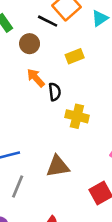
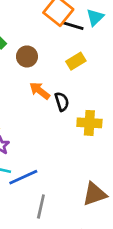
black line: (48, 21) -> (73, 26), moved
brown triangle: (58, 166) -> (95, 194), moved

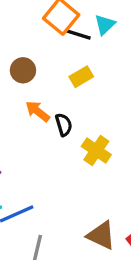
yellow cross: (89, 123) -> (96, 150), turned 30
brown triangle: (95, 194) -> (101, 235), turned 44

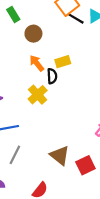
yellow rectangle: (81, 77) -> (63, 62), moved
yellow cross: (96, 150) -> (38, 95), moved

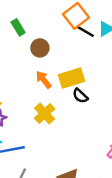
yellow rectangle: (63, 62) -> (71, 78), size x1.5
black semicircle: (52, 76) -> (80, 96), moved, turned 136

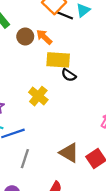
yellow rectangle: (71, 78) -> (58, 60), turned 30
orange arrow: (44, 80) -> (44, 37), moved

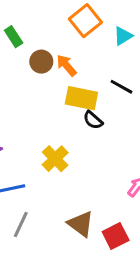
black line: (64, 15) -> (121, 87), moved
yellow cross: (38, 96) -> (55, 159), moved

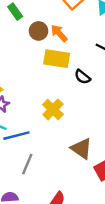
yellow rectangle: (81, 98) -> (57, 59), moved
brown triangle: (81, 224) -> (81, 148), moved

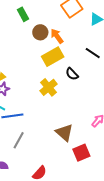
yellow rectangle: (57, 59) -> (53, 57), turned -45
yellow cross: (53, 109) -> (49, 87), moved

